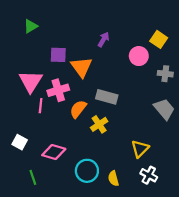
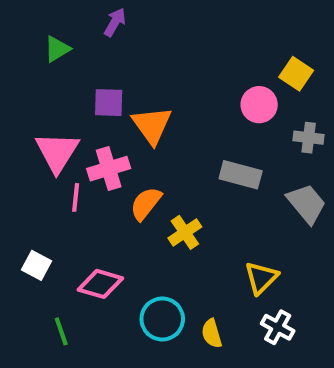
purple arrow: (103, 39) -> (115, 22), moved
gray rectangle: (107, 97) -> (241, 175), moved

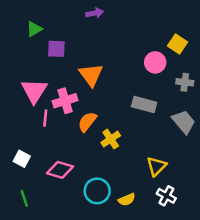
purple arrow: (115, 22) -> (95, 13), moved, turned 49
purple square: (109, 103) -> (56, 49), moved
green line: (61, 331) -> (24, 198), moved
yellow semicircle: (212, 333) -> (127, 200), turned -98

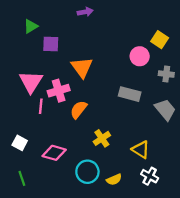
yellow cross: (111, 139) -> (102, 138), moved
yellow triangle: (156, 166) -> (141, 150), turned -42

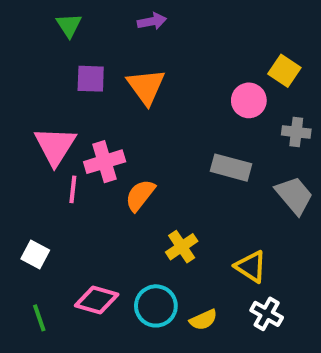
green triangle: (31, 26) -> (69, 25), moved, turned -32
orange triangle: (82, 67) -> (146, 87), moved
pink diamond: (54, 153) -> (97, 300), moved

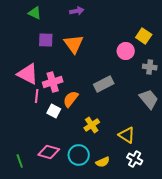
green triangle: (69, 25) -> (35, 13), turned -32
pink triangle: (55, 146) -> (28, 74), turned -35
gray rectangle: (231, 168) -> (104, 84), moved, turned -42
white square: (35, 255) -> (54, 111), moved

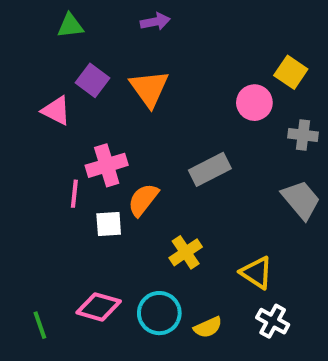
green triangle: (35, 13) -> (70, 26), turned -32
purple square: (46, 40) -> (93, 80), turned 35
pink triangle: (28, 74) -> (56, 111), moved, size x0.7
white square: (54, 111) -> (109, 224), turned -32

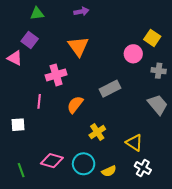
purple square: (93, 80) -> (30, 40), moved
pink triangle: (56, 111) -> (15, 58), moved
pink cross: (107, 165) -> (56, 75), moved
white square: (109, 224) -> (18, 125), moved

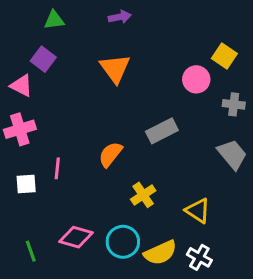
pink cross: (56, 75) -> (20, 129), moved
pink line: (39, 101) -> (57, 168), moved
white cross: (143, 168) -> (199, 257), moved
yellow semicircle: (109, 171) -> (160, 253), size x1.5

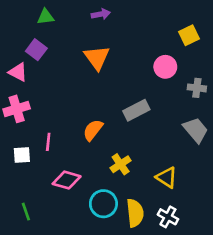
yellow square: (224, 56) -> (189, 35), moved, turned 30
pink diamond: (76, 237) -> (67, 180), moved
yellow semicircle: (160, 253) -> (135, 213), turned -72

